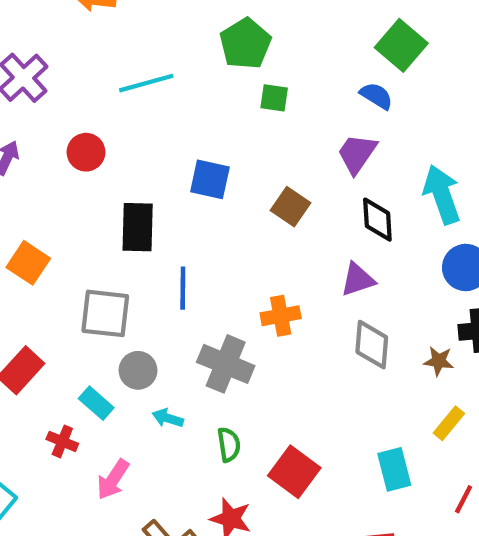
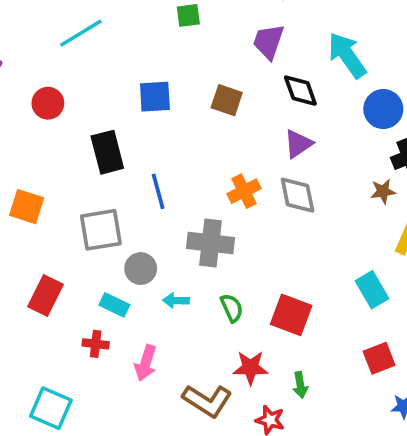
gray diamond: (372, 345) -> (298, 195), moved

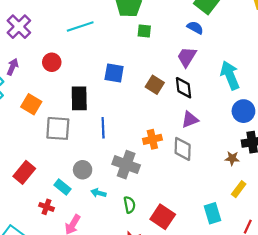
black diamond: (300, 91) -> (184, 88), moved
orange square: (27, 207) -> (31, 104), moved
gray square: (101, 230) -> (58, 128), moved

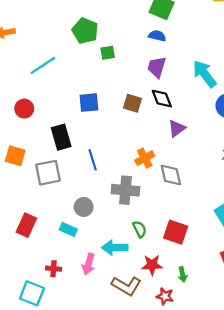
gray diamond: (183, 149) -> (171, 175), moved
cyan arrow: (98, 193) -> (115, 248), moved, size x1.6
red cross: (46, 207) -> (54, 269), moved

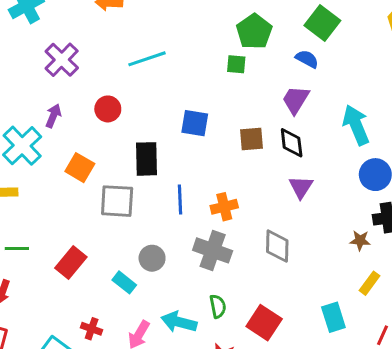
green pentagon: (85, 31) -> (254, 32), moved
brown square: (133, 103) -> (252, 139), turned -36
purple triangle: (177, 128) -> (301, 187), turned -36
orange cross: (145, 158) -> (224, 207), moved

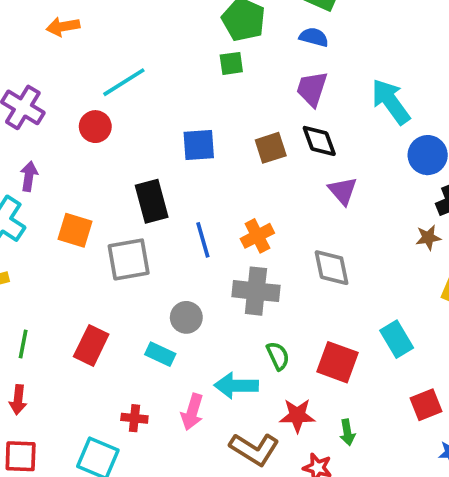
red circle: (108, 109) -> (95, 127), moved
green line: (17, 248) -> (23, 344), turned -65
cyan rectangle: (333, 317) -> (397, 339), moved

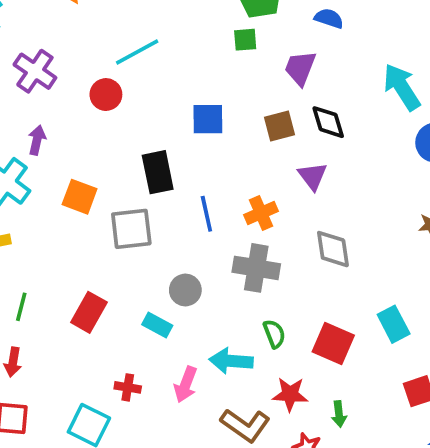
purple trapezoid: (312, 89) -> (300, 68), moved
purple triangle: (343, 191) -> (313, 176), moved

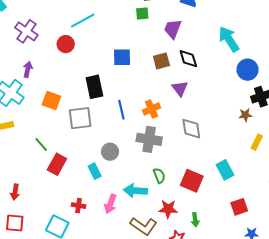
green line: (21, 307) -> (41, 145), moved, turned -56
cyan rectangle: (157, 325) -> (95, 171), turned 35

